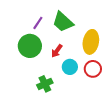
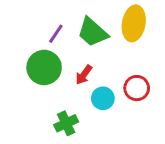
yellow ellipse: (91, 42) -> (134, 23), moved
red circle: (93, 69) -> (137, 88), moved

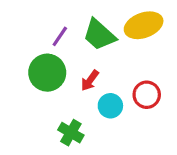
yellow ellipse: (134, 23) -> (144, 25), turned 60
green cross: (66, 123) -> (71, 133), turned -35

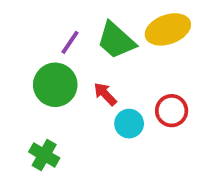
red arrow: (90, 81) -> (105, 94), turned 100
green cross: (71, 133) -> (44, 155), moved

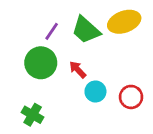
red circle: (172, 111) -> (131, 97), moved

